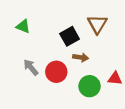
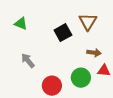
brown arrow: (81, 57) -> (94, 53), moved
red circle: (56, 72) -> (52, 86), moved

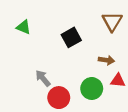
brown triangle: (88, 22) -> (112, 21), moved
gray arrow: (28, 61) -> (43, 78), moved

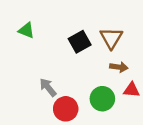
brown triangle: (112, 21) -> (111, 38), moved

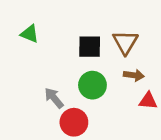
black square: (80, 42) -> (90, 47), turned 30
green circle: (102, 99) -> (92, 85), moved

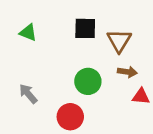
black square: (90, 47) -> (85, 28), moved
gray arrow: (54, 98) -> (28, 94), moved

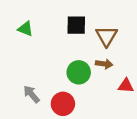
brown arrow: (127, 72) -> (104, 64), moved
gray arrow: (28, 94) -> (31, 94), moved

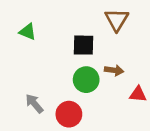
black square: (76, 25) -> (84, 45), moved
brown triangle: (107, 36) -> (117, 20), moved

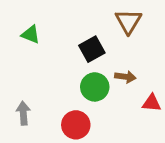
black square: (84, 45) -> (92, 49), turned -30
gray arrow: (34, 104) -> (23, 113), moved, turned 36

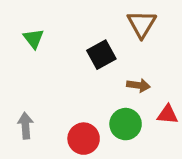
green triangle: (31, 34) -> (34, 39), turned 30
green circle: (95, 87) -> (126, 124), moved

